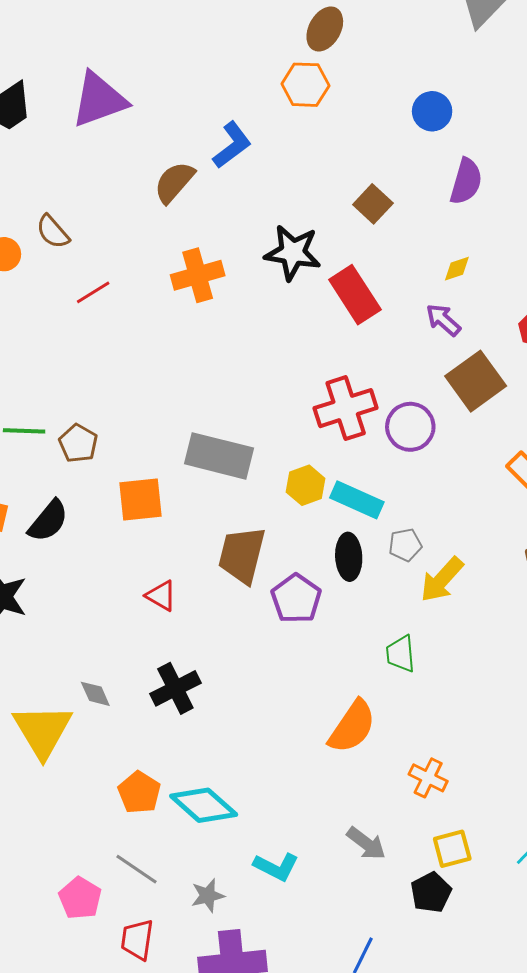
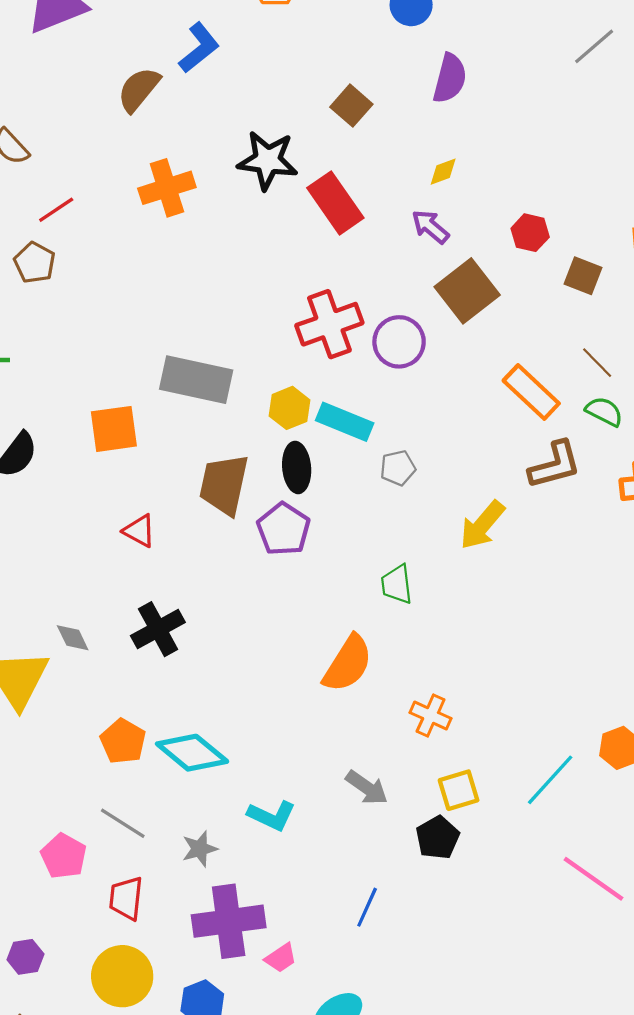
brown pentagon: (78, 443) -> (35, 263), moved
black ellipse: (349, 557) -> (297, 467), moved
yellow arrow: (442, 580) -> (482, 525), moved

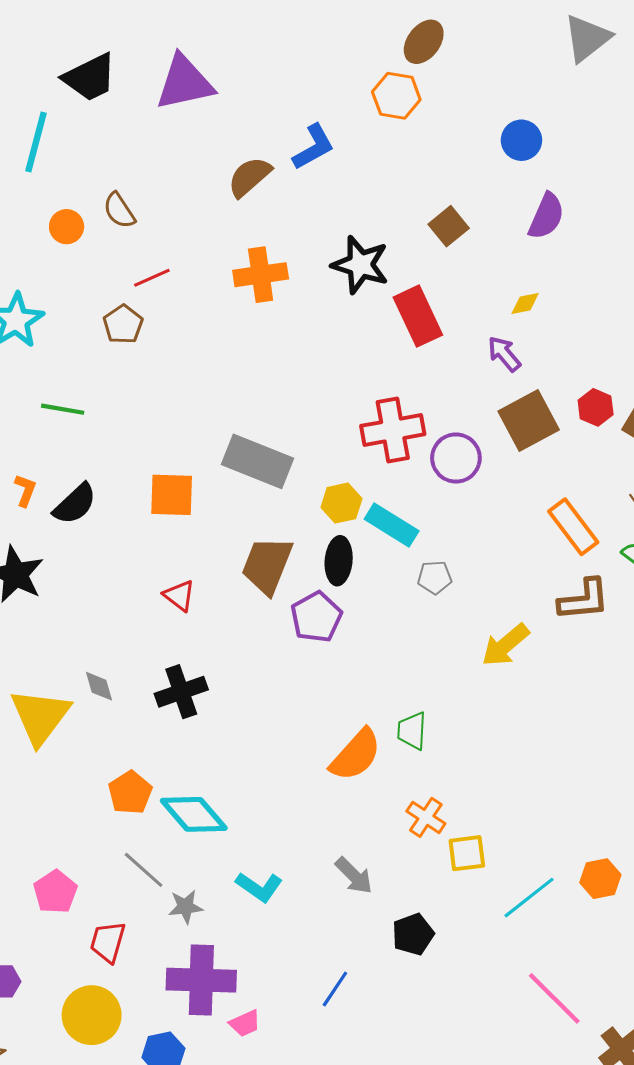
red hexagon: (530, 233) -> (596, 407), moved
green trapezoid: (397, 584) -> (412, 731), moved
yellow square: (459, 790) -> (467, 853), moved
gray line: (123, 823) -> (144, 870), moved

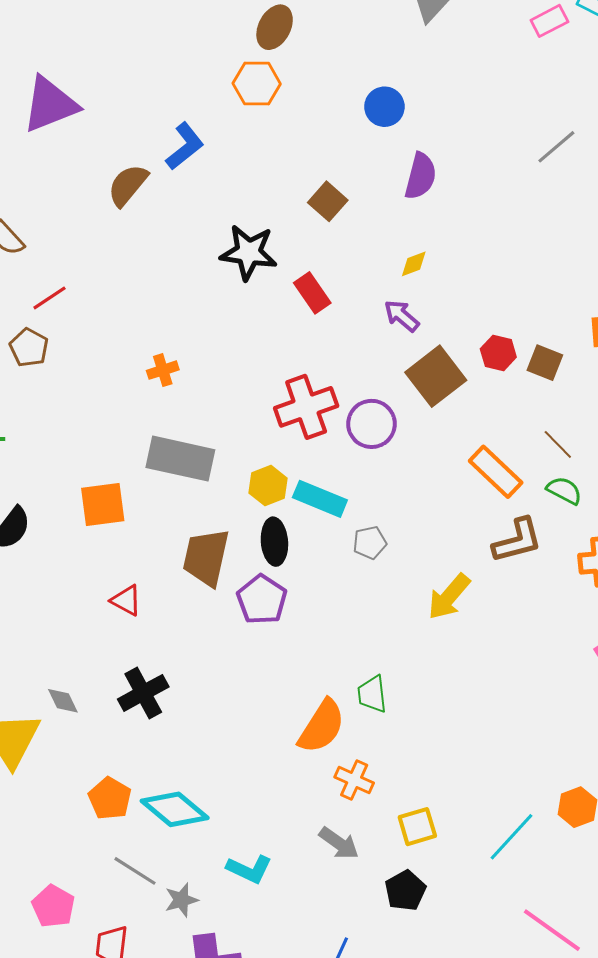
orange cross: (261, 275) -> (163, 370), moved, size x0.6
red rectangle: (418, 316) -> (312, 293), size x0.7
orange cross: (426, 817) -> (354, 780), moved
yellow square: (467, 853) -> (417, 827), moved

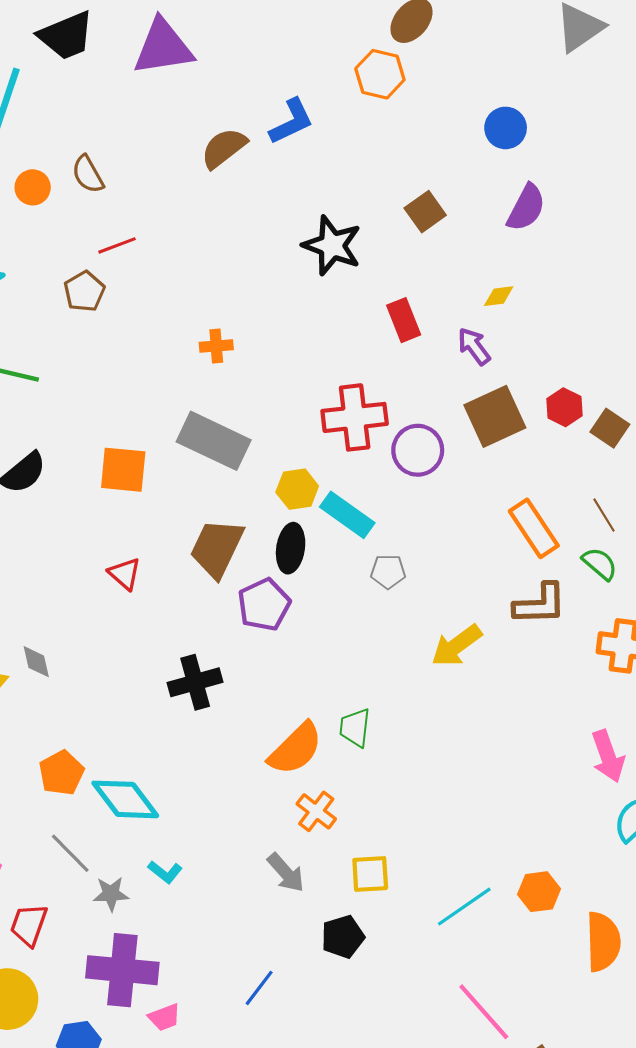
red rectangle: (312, 293) -> (404, 320), moved
black cross: (143, 693) -> (195, 682), moved
cyan L-shape: (249, 869) -> (165, 872), moved, size x0.7

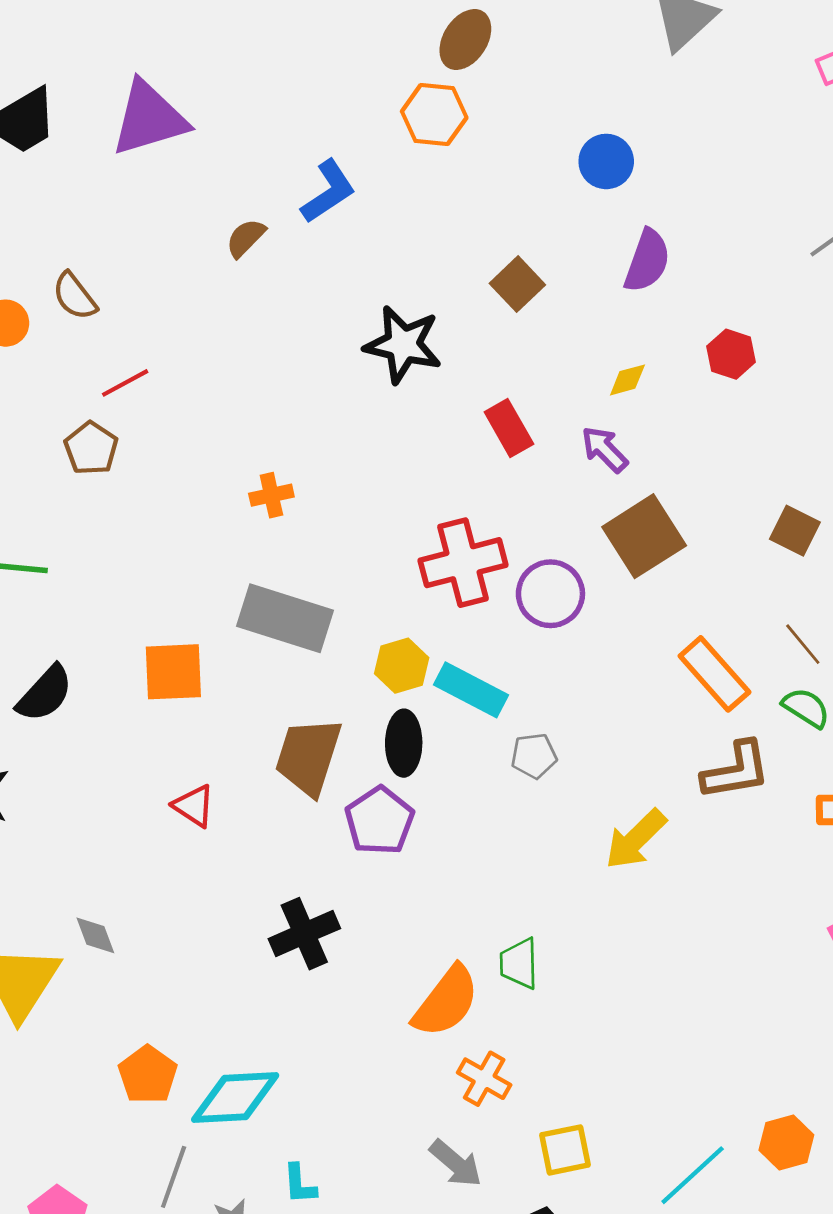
brown semicircle: (224, 148) -> (246, 238), size x0.7
red hexagon: (564, 407) -> (731, 354), moved
cyan diamond: (125, 799) -> (235, 1097), turned -48
gray line: (70, 853) -> (174, 1177), turned 72
cyan L-shape: (165, 872) -> (300, 1184), turned 56

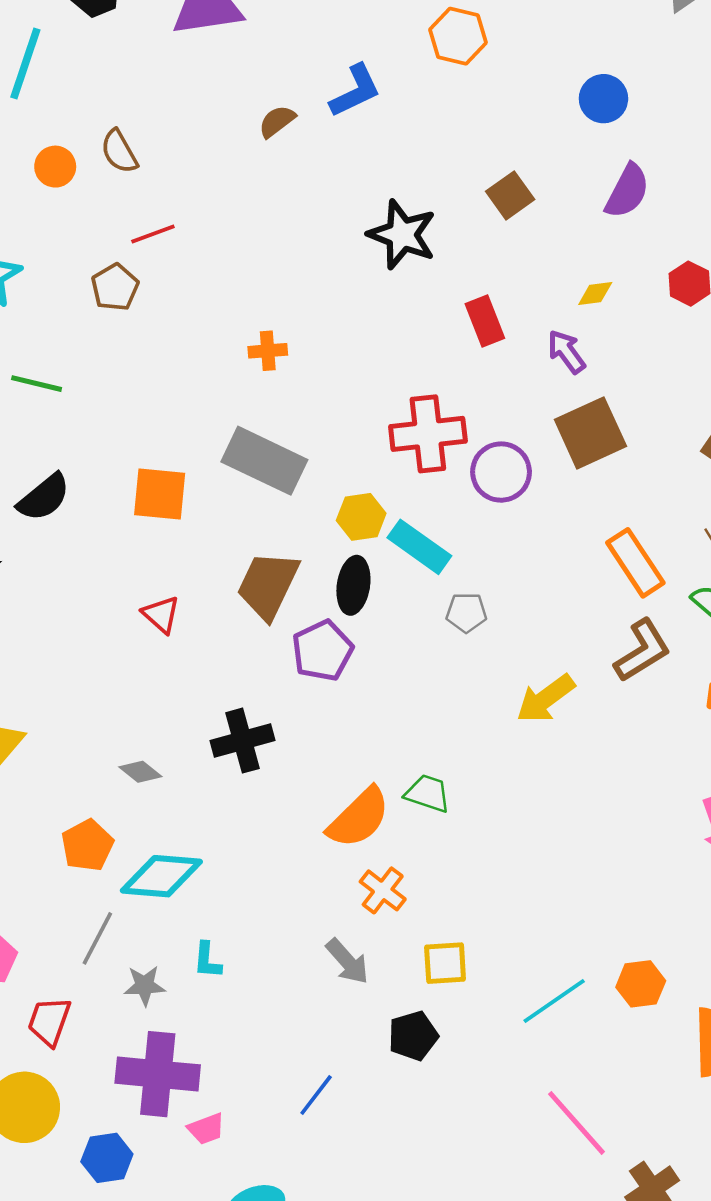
brown L-shape: (736, 771) -> (642, 651), turned -30
gray diamond: (95, 935) -> (140, 772), moved, turned -39
green trapezoid: (519, 964) -> (428, 793), turned 102

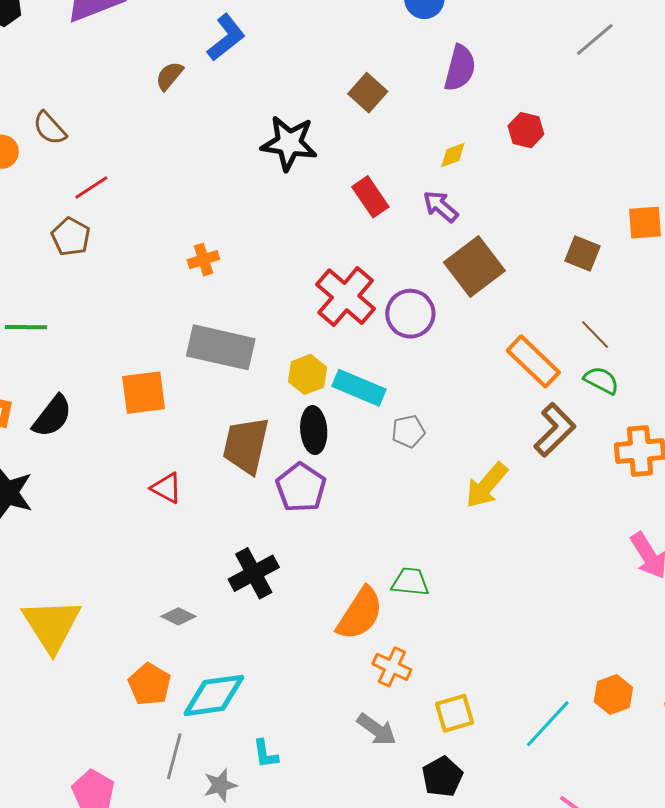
red cross: (428, 434) -> (346, 297), turned -30

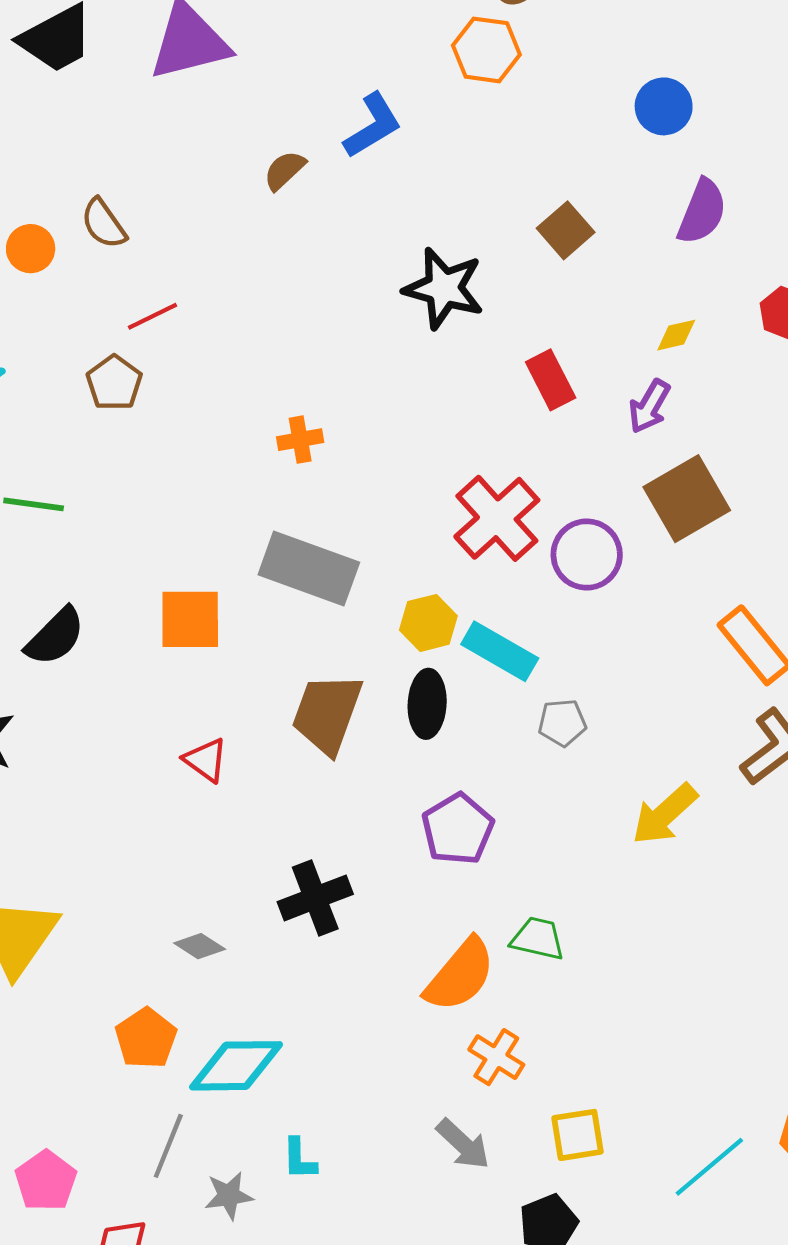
purple arrow: (441, 206) -> (649, 406), turned -108
purple pentagon: (301, 487) -> (458, 829), moved

